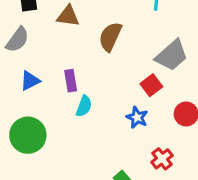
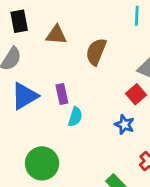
blue triangle: (30, 81) -> (24, 96), size x1.5
green circle: (28, 135) -> (42, 163), moved

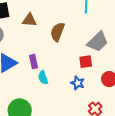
red square: (136, 94) -> (86, 62), turned 32
cyan semicircle: (75, 117) -> (43, 78), turned 144

